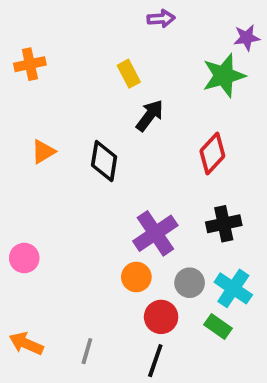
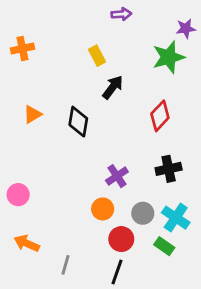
purple cross: (155, 233) -> (117, 176), size x0.7
orange arrow: (26, 344) -> (27, 243), moved

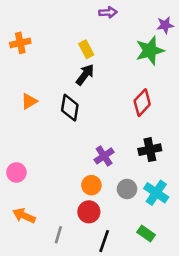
black arrow: (113, 87) -> (85, 75), moved
red circle: (121, 239) -> (89, 212), moved
green rectangle: (164, 246) -> (146, 233), moved

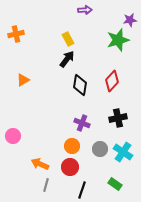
black diamond: (70, 108) -> (80, 85), moved
purple cross: (104, 156) -> (82, 123), turned -35
orange arrow: (24, 216) -> (40, 164), moved

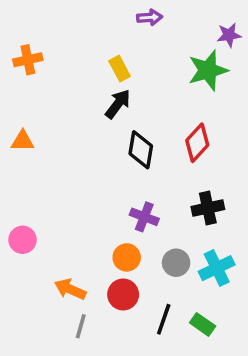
orange triangle: (23, 80) -> (23, 141), moved, turned 32
cyan cross: (123, 152) -> (217, 268), turned 30
black line: (82, 190) -> (164, 319), moved

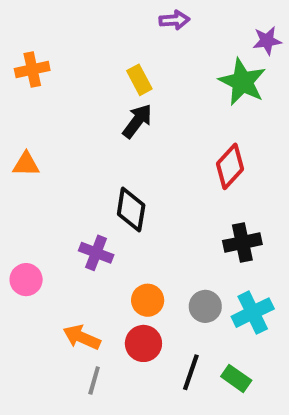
green star: (208, 70) -> (242, 82), turned -30
black diamond: (141, 150) -> (131, 210), moved
purple cross: (144, 217) -> (96, 253), moved

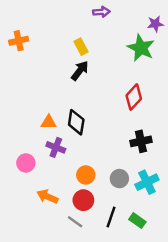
orange triangle: (26, 164) -> (49, 122), moved
pink circle: (26, 280) -> (26, 163), moved
gray line: (94, 381) -> (75, 222), moved, turned -70

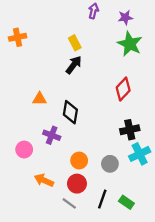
purple arrow: (101, 12) -> (93, 11), turned -72
purple star: (155, 24) -> (125, 17), moved
orange triangle: (49, 122) -> (40, 99), moved
cyan cross: (147, 182) -> (140, 154), moved

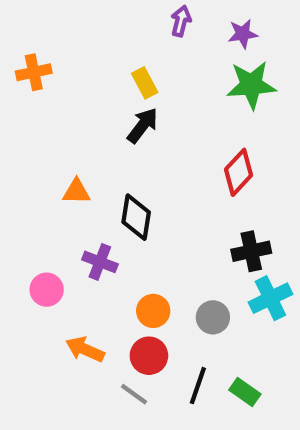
green star: (130, 44) -> (251, 85), turned -30

